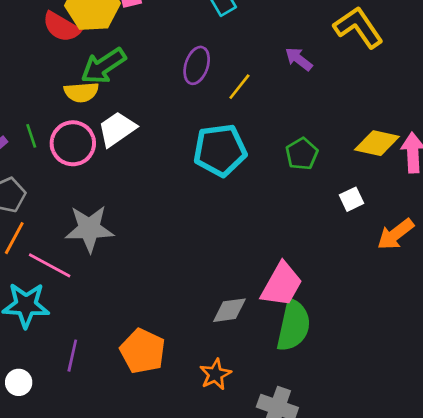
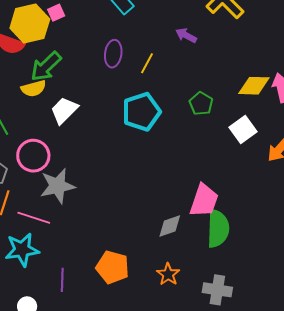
pink circle: (73, 143) -> (33, 156), moved
white square: (351, 199) -> (243, 130), size x1.5

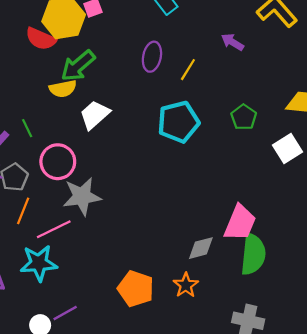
pink line: (34, 218) -> (54, 229), turned -48
orange star: (168, 274) -> (186, 285), moved
purple line: (62, 280) -> (65, 313), moved, turned 55

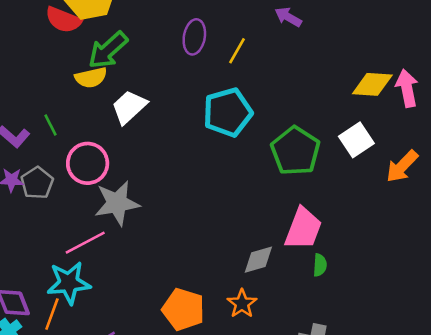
green pentagon: (244, 117) -> (295, 151), moved, size x1.6
orange line: (23, 211) -> (52, 314), moved
green semicircle: (253, 254) -> (320, 265), size x0.5

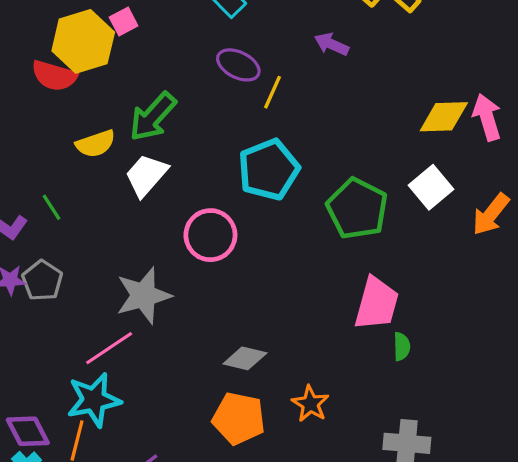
purple ellipse: (194, 37) -> (238, 65), moved, turned -68
green arrow: (108, 50) -> (153, 117), moved
pink circle: (88, 163) -> (210, 235), moved
gray diamond: (258, 260) -> (245, 358), moved, turned 36

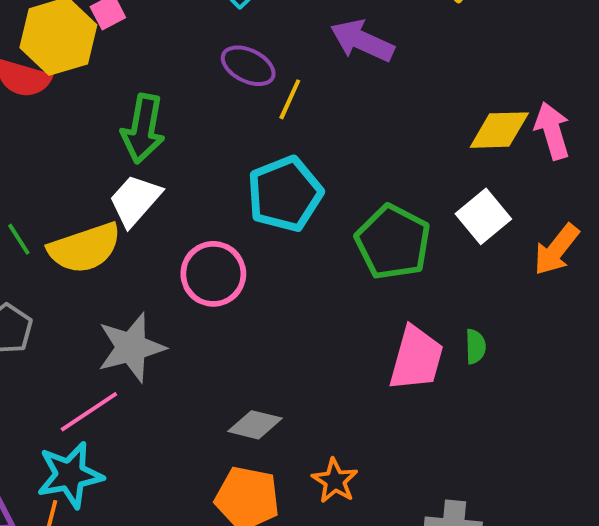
purple arrow: (331, 44) -> (362, 41), size x1.5
green arrow: (153, 117) -> (143, 129), turned -32
yellow semicircle: (96, 144) -> (85, 248), moved, size x1.5
green semicircle: (402, 346) -> (475, 347), moved

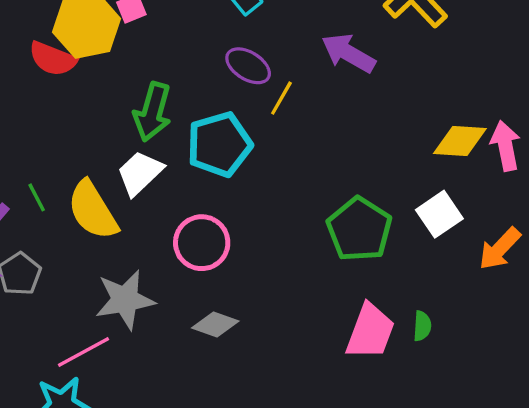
cyan pentagon: (285, 194) -> (219, 144), moved
yellow semicircle: (85, 248) -> (93, 210), turned 72
gray diamond: (255, 425) -> (215, 325), moved

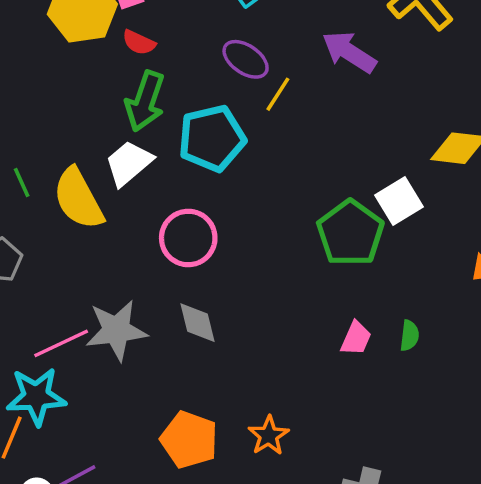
red semicircle: (53, 59) -> (139, 43), moved, size x0.7
white square: (439, 214) -> (399, 201), moved
gray star: (125, 300) -> (116, 330), moved
gray diamond: (215, 325) -> (198, 323), turned 54
pink trapezoid: (370, 332) -> (356, 338), size x0.6

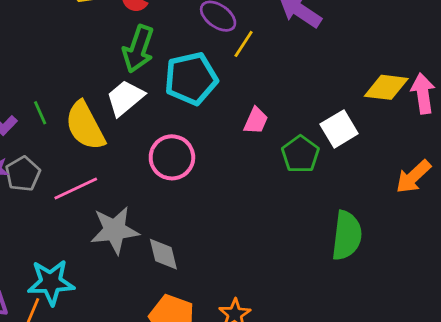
green pentagon: (350, 233) -> (300, 154), size x0.7
gray diamond: (198, 323) -> (163, 254), moved
green semicircle: (409, 336) -> (347, 236), size x2.0
pink trapezoid: (356, 338) -> (256, 121), moved
pink line: (61, 343) -> (76, 188), moved

